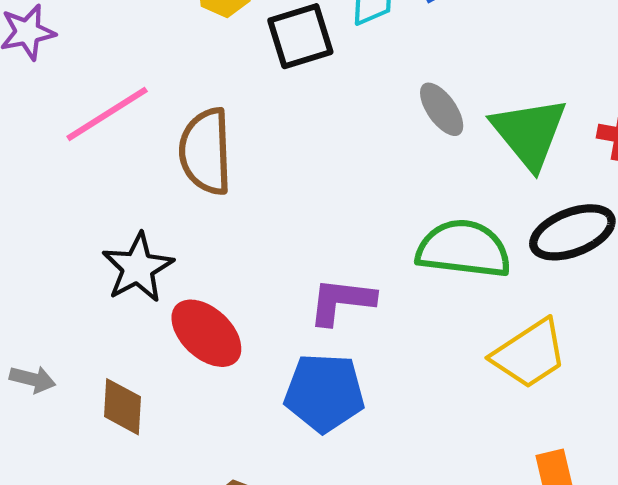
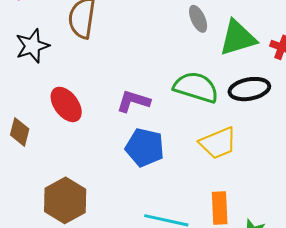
green triangle: (529, 133) -> (238, 38), turned 42
black star: (138, 268) -> (32, 46), moved
blue pentagon: (324, 393) -> (145, 147), moved

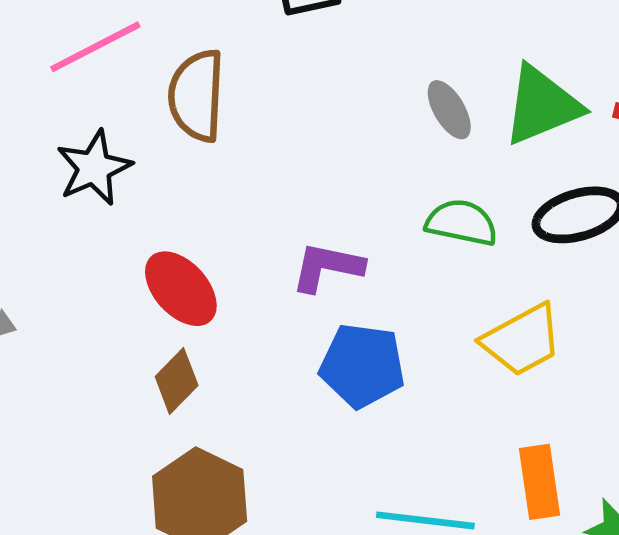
gray ellipse: (198, 19) -> (449, 110), moved
green semicircle: (196, 87) -> (461, 223), size x0.7
brown diamond: (20, 132) -> (177, 381), moved, turned 36

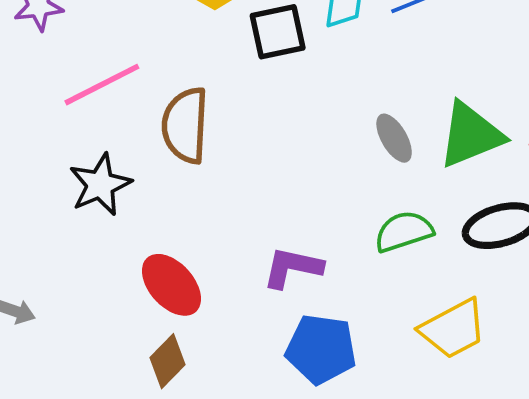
green semicircle: (461, 223) -> (404, 231), turned -30

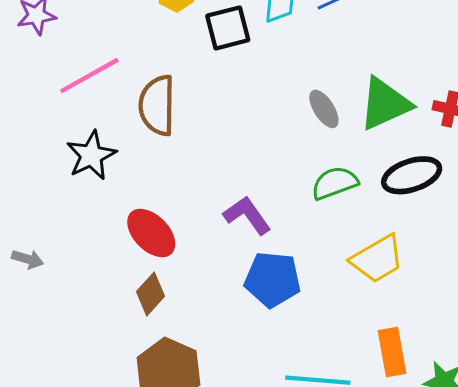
purple L-shape: (293, 268) -> (247, 215), turned 45

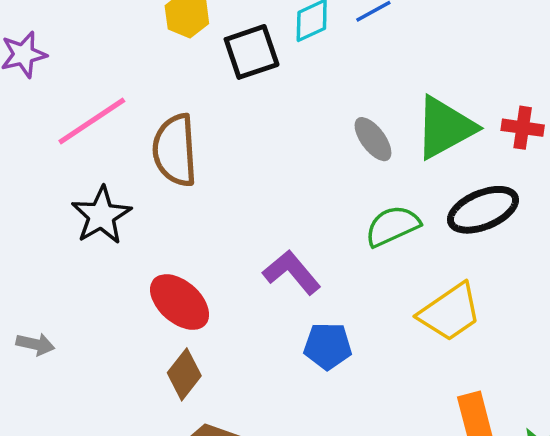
blue pentagon: (273, 279) -> (328, 346), size x0.7

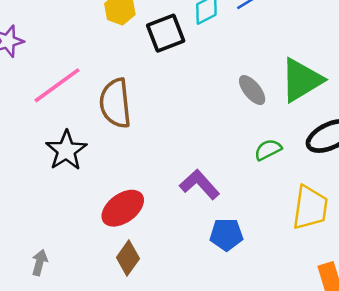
green semicircle: (392, 226) -> (268, 150), size x0.7
red ellipse: (180, 302) -> (123, 208), turned -75
yellow trapezoid: (450, 312) -> (310, 208), turned -45
gray arrow: (35, 344) -> (40, 263), moved, turned -85

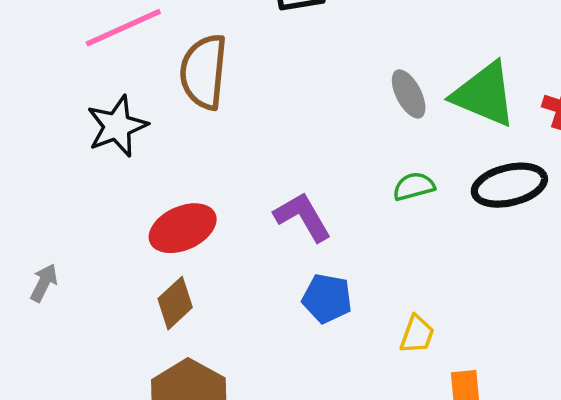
green triangle: (301, 80) -> (484, 94), turned 42
yellow trapezoid: (310, 208) -> (417, 334), moved, size x0.6

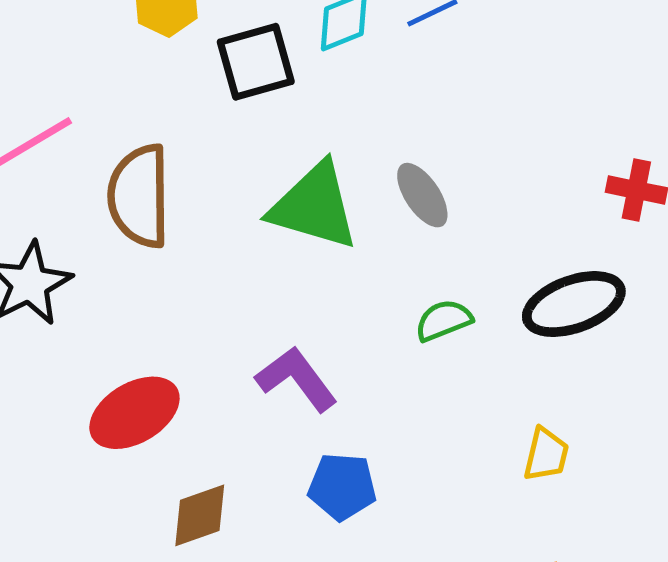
green triangle: (484, 94) -> (314, 206), moved
brown diamond: (175, 303) -> (200, 515), moved, turned 30
yellow trapezoid: (417, 334) -> (546, 455), moved

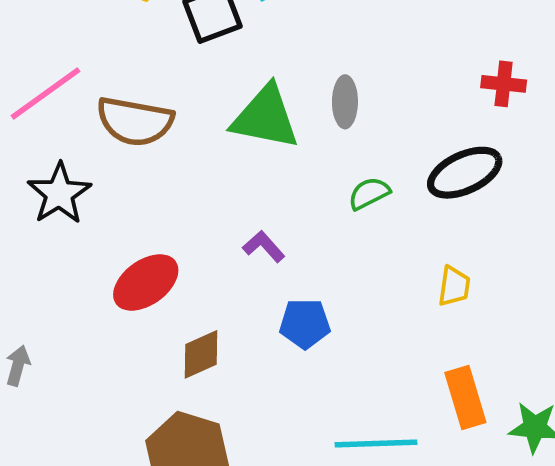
gray ellipse: (422, 195) -> (345, 102), turned 39
brown semicircle: (139, 196) -> (135, 121), turned -74
purple L-shape: (297, 379) -> (264, 247), size x0.7

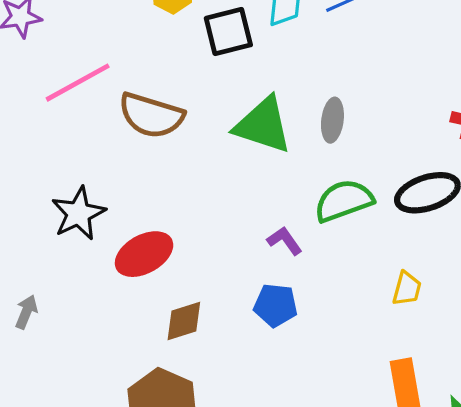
green semicircle: (369, 193) -> (344, 201), size x1.6
black star: (59, 194) -> (78, 213), moved
purple L-shape: (264, 247) -> (285, 241), moved

